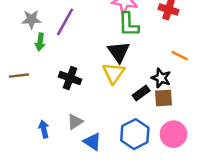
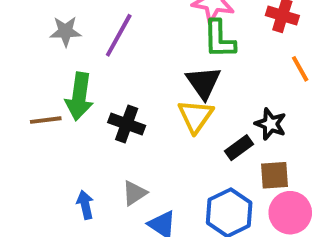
green arrow: (40, 42) -> (79, 96), moved, size x1.6
orange line: (180, 56) -> (300, 69), moved, turned 35
brown square: (163, 98) -> (274, 175), moved

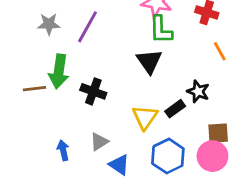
yellow triangle: (196, 116) -> (145, 117), moved
brown square: (274, 175) -> (218, 133), moved

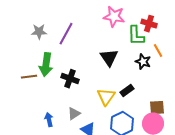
green L-shape: (161, 30) -> (136, 36), moved
black star: (198, 91) -> (143, 62), moved

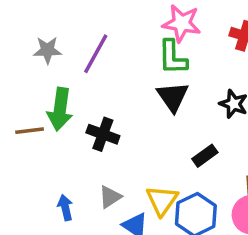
green L-shape: (136, 36) -> (173, 57), moved
yellow triangle: (106, 97) -> (162, 200), moved

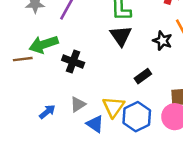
green arrow: (60, 109) -> (44, 44), turned 64
blue arrow: (65, 208) -> (47, 112), turned 63

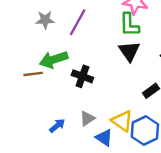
yellow triangle: (113, 107) -> (122, 121), turned -30

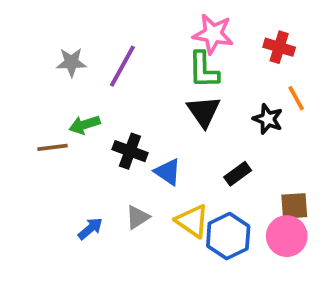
green arrow: (54, 60) -> (85, 125), size x0.7
blue triangle: (104, 138) -> (168, 172), moved

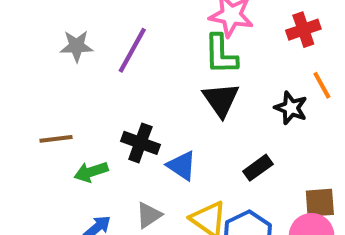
red cross: (279, 47) -> (303, 30), turned -36
green arrow: (85, 125) -> (91, 172), moved

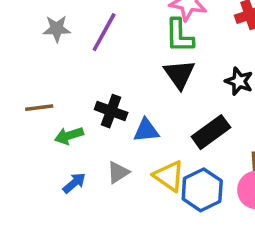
blue triangle: (182, 166) -> (146, 130), turned -40
black rectangle: (258, 168) -> (211, 132), size x1.5

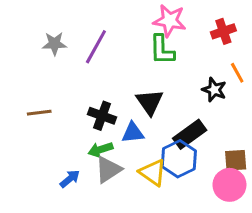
black triangle: (179, 74) -> (150, 102), moved
green arrow: (69, 136) -> (101, 150), moved
gray triangle: (118, 172) -> (108, 170), size x1.4
blue hexagon: (202, 190) -> (179, 159), moved

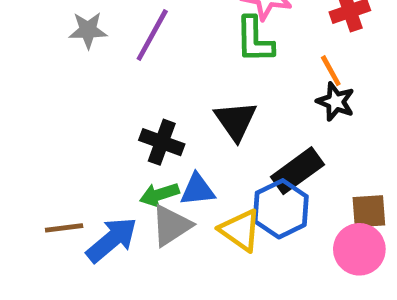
orange line: (237, 73) -> (331, 71), moved
brown line: (39, 113) -> (64, 228), moved
blue triangle: (133, 133) -> (197, 190), moved
blue arrow: (70, 179) -> (112, 240), size x1.6

